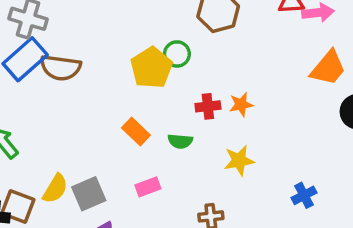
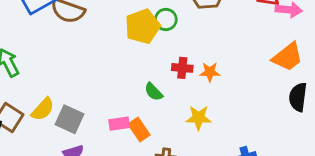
orange rectangle: (136, 132) -> (139, 130), moved
green semicircle: (180, 141) -> (154, 92), turned 30
gray square: (89, 194) -> (69, 119), turned 36

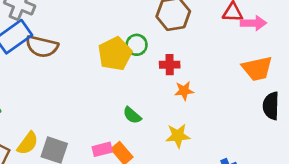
orange trapezoid: (288, 57) -> (257, 68), turned 32
red cross: (182, 68) -> (170, 65), moved

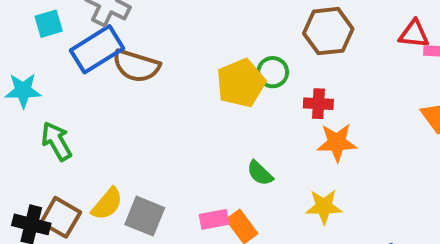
orange star: (184, 91) -> (337, 142), size x1.4

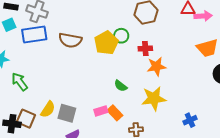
blue rectangle: (97, 49) -> (34, 35), turned 30
brown semicircle: (136, 66) -> (70, 40), moved
yellow star: (324, 207) -> (154, 98), size x1.4

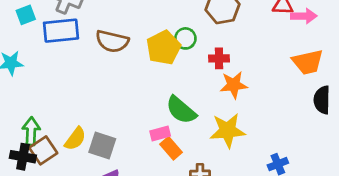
green arrow: (20, 82) -> (31, 131), moved, turned 36
green semicircle: (121, 86) -> (181, 110), size x1.6
pink rectangle: (101, 111) -> (160, 134), moved
brown square: (26, 119) -> (43, 150), turned 30

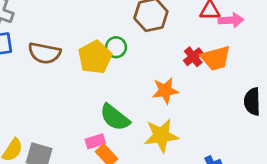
red cross: (219, 58) -> (193, 57), moved, turned -36
orange trapezoid: (308, 62) -> (216, 58), moved

